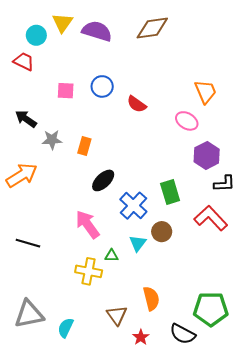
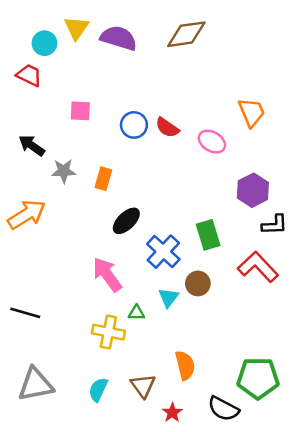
blue circle: (102, 86) -> (134, 125), moved
pink ellipse: (187, 121) -> (212, 142), moved
black line: (28, 243) -> (25, 313), moved
cyan semicircle: (66, 328) -> (98, 390), moved

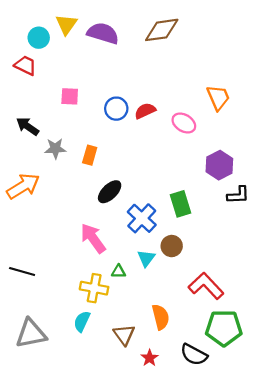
red semicircle: (167, 128) -> (145, 111), turned 120
red L-shape: (258, 267) -> (206, 286), moved
cyan semicircle: (98, 390) -> (82, 321), moved

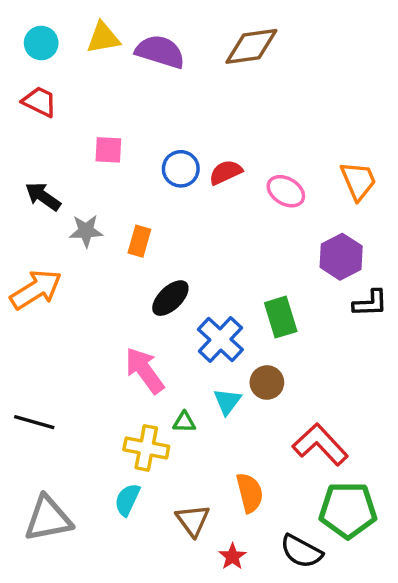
yellow triangle: (66, 24) -> (103, 38), turned 45
cyan circle: (39, 38) -> (41, 43), moved
orange trapezoid: (218, 98) -> (358, 181), moved

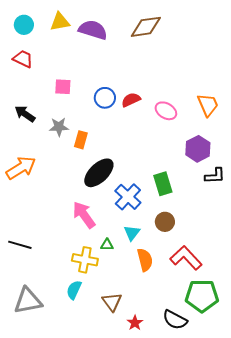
gray star: (86, 231) -> (59, 127), moved
black ellipse: (170, 298) -> (99, 173), size x1.4
brown circle: (267, 382) -> (165, 222), moved
orange semicircle: (250, 493) -> (145, 260), moved

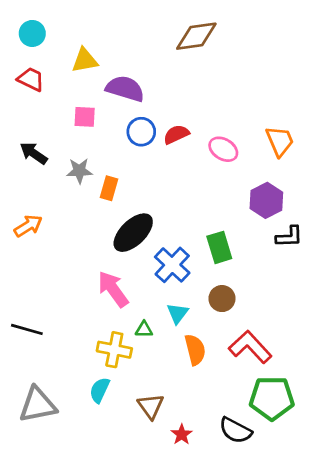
yellow triangle: (60, 22) -> (85, 60), moved
purple semicircle: (93, 30) -> (125, 89), moved
orange arrow: (21, 168) -> (28, 226), size x0.7

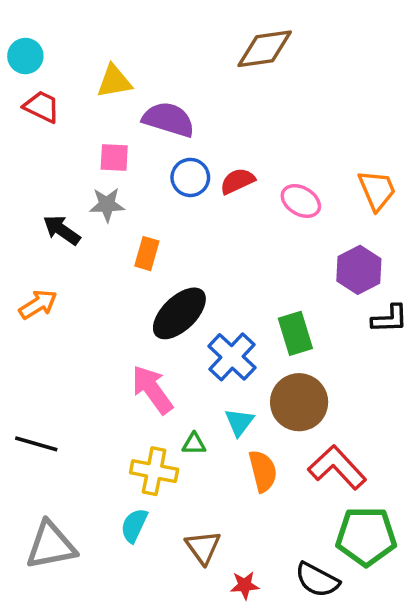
cyan circle: (32, 33) -> (25, 56), moved
black arrow: (34, 153) -> (62, 230), moved
gray star: (79, 171) -> (107, 205), moved
brown circle: (222, 299) -> (299, 402), size x1.6
red star: (182, 434) -> (245, 585), turned 30

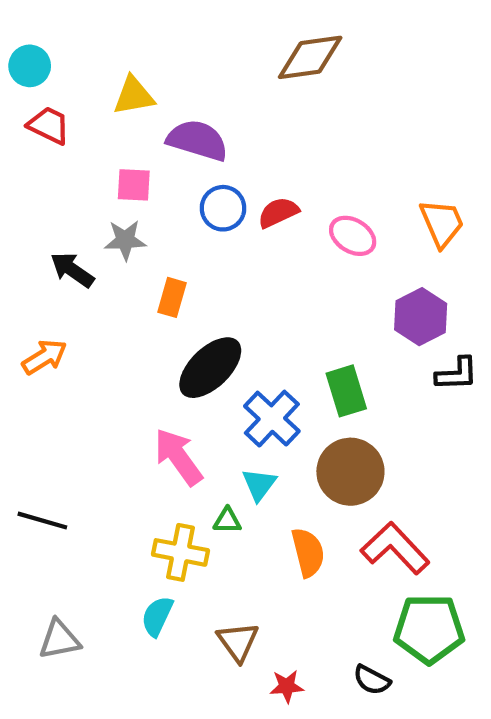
cyan triangle: (239, 422) -> (259, 484), moved
gray triangle: (51, 545) -> (59, 640), size x0.7
black semicircle: (317, 580) -> (372, 680), size x0.7

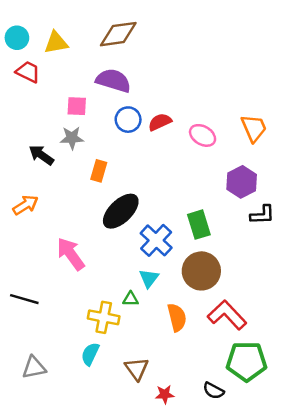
brown diamond: (310, 57) -> (118, 34), moved
yellow triangle: (134, 96) -> (56, 43), moved
pink arrow: (178, 457) -> (71, 254), moved

